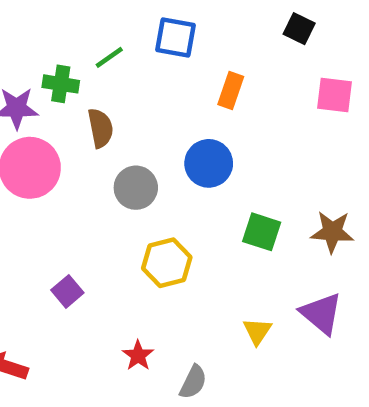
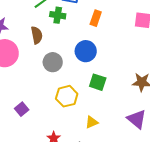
green cross: (61, 84) -> (58, 15), moved
green square: (262, 232) -> (98, 82), moved
yellow triangle: (257, 331) -> (92, 122), moved, turned 32

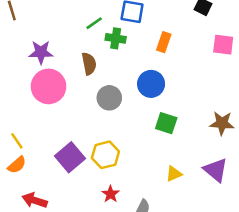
yellow hexagon: (67, 96) -> (105, 155), moved
purple square: (22, 109) -> (70, 157), size x1.6
yellow triangle: (92, 122) -> (174, 174), moved

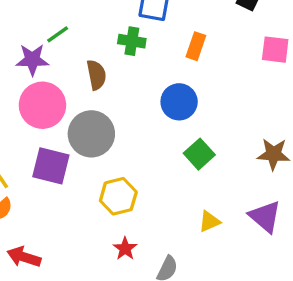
green line: (94, 23) -> (58, 34), moved
gray circle: (109, 98) -> (91, 134), moved, size x1.4
green square: (166, 123) -> (199, 154), turned 30
purple square: (70, 157) -> (51, 166), moved, turned -36

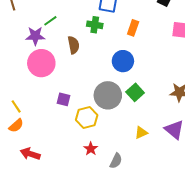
gray circle: (91, 134) -> (108, 95), moved
purple square: (51, 166) -> (63, 99), moved, size x0.6

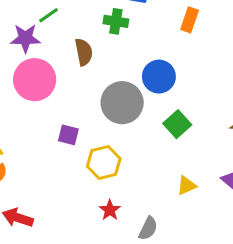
orange rectangle: (133, 28) -> (190, 20), moved
gray circle: (108, 95) -> (122, 103), moved

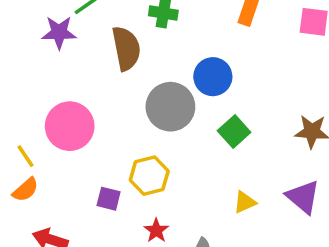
brown semicircle: (84, 52) -> (126, 48), size x1.4
pink circle: (35, 80) -> (70, 126), moved
purple square: (68, 135) -> (109, 199), moved

